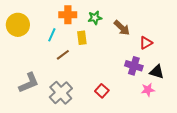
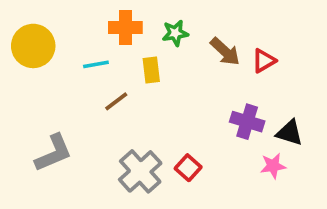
cyan line: (52, 35) -> (96, 64), turned 56
red triangle: (146, 43) -> (264, 61), moved
gray cross: (61, 93) -> (140, 171), moved

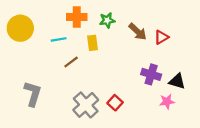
gray L-shape: (53, 153) -> (33, 94), turned -50

